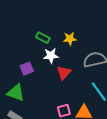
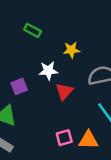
green rectangle: (43, 38) -> (33, 30), moved

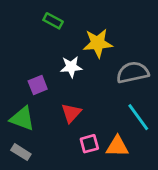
yellow star: (71, 50) -> (98, 43), size x1.5
red triangle: (64, 91) -> (71, 113), moved

